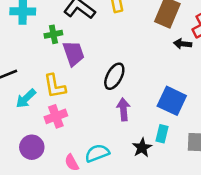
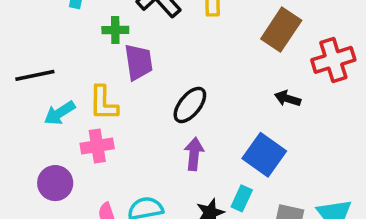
black arrow: (183, 44) -> (288, 99), moved

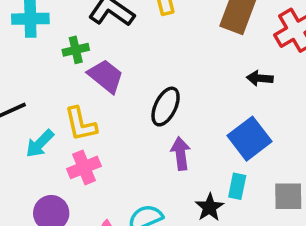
purple trapezoid: (139, 62) -> (106, 76), turned -30
blue square: (264, 155) -> (249, 139), turned 30

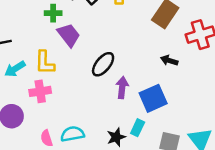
purple arrow: (181, 153) -> (122, 88), moved

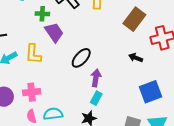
pink cross: (40, 91) -> (32, 92), moved
blue square: (153, 98) -> (151, 92), moved
cyan rectangle: (138, 128) -> (96, 98), moved

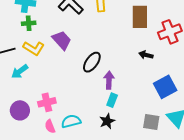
green cross: (42, 14) -> (29, 23), moved
brown rectangle: (134, 19) -> (140, 17), turned -30
yellow L-shape: (33, 54) -> (34, 48), moved, turned -55

